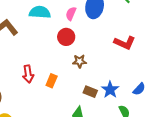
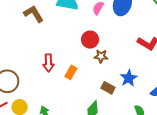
red circle: (66, 37) -> (90, 40), moved
blue star: (110, 90) -> (129, 78), moved

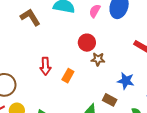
blue star: (129, 78) -> (126, 81), turned -30
brown rectangle: (108, 88) -> (110, 100), moved

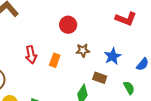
brown star: (98, 59) -> (83, 50), moved
blue star: (126, 81) -> (113, 56), turned -30

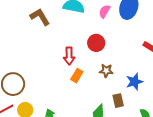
red arrow: (31, 55) -> (69, 56), moved
brown rectangle: (100, 78) -> (118, 101), turned 48

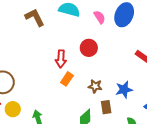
pink semicircle: (104, 11) -> (100, 17), turned 112
brown star: (106, 71) -> (95, 86), moved

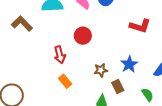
orange rectangle: (67, 79) -> (65, 81), moved, turned -56

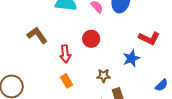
brown L-shape: (22, 24) -> (37, 35), moved
blue star: (129, 64) -> (131, 58), moved

